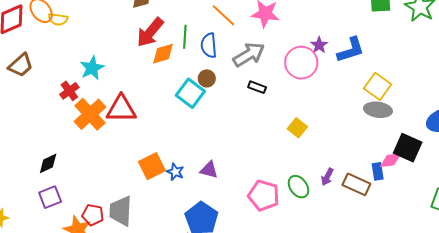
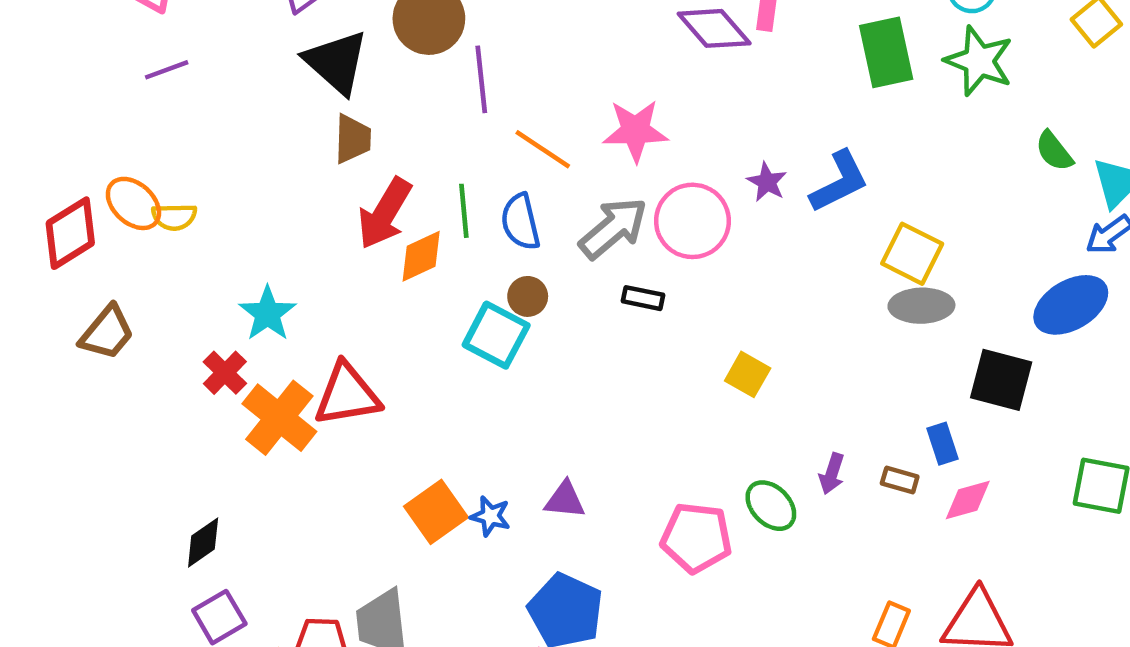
pink circle: (301, 63) -> (692, 221), moved
pink diamond: (391, 160) -> (968, 500), moved
brown rectangle: (356, 184) -> (900, 480), size x0.6

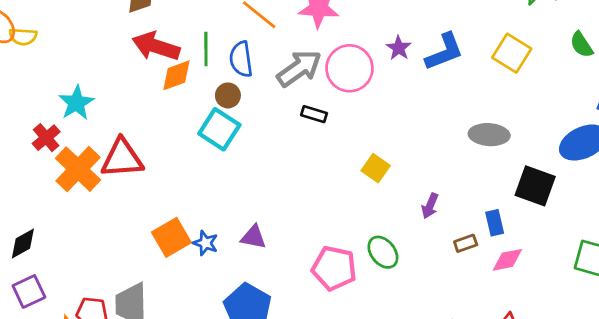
red arrow: (385, 213) -> (156, 46), turned 72
yellow square: (912, 254) -> (512, 53), moved
brown circle: (528, 296) -> (228, 95), moved
purple arrow: (832, 474) -> (430, 206), moved
brown rectangle: (900, 480) -> (466, 243), turned -40

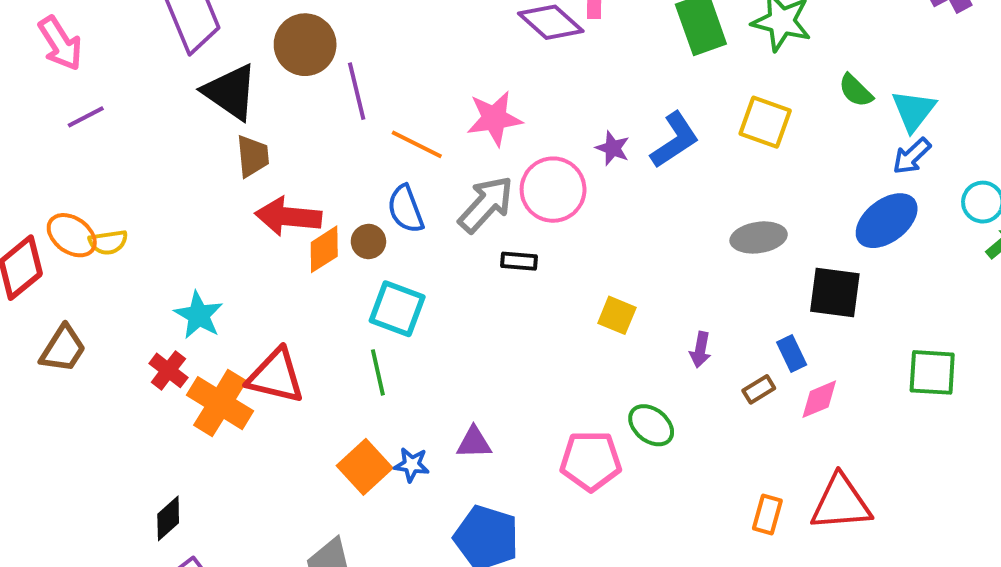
green line: (206, 49) -> (378, 372), moved
brown circle: (228, 95) -> (368, 241), moved
red triangle: (122, 158) -> (276, 376), turned 30

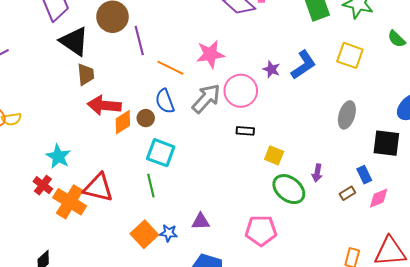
gray ellipse: (759, 237) -> (347, 115), turned -64
black rectangle: (519, 261) -> (245, 131), moved
green ellipse: (651, 425) -> (289, 189), moved, size x1.4

